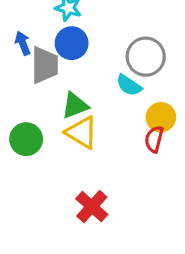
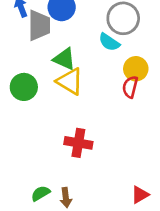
green triangle: (75, 105) -> (64, 59), turned 45
red cross: (92, 207) -> (78, 143), turned -32

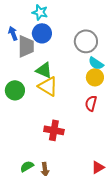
cyan semicircle: (109, 42) -> (96, 63), moved
red semicircle: (130, 87) -> (91, 103), moved

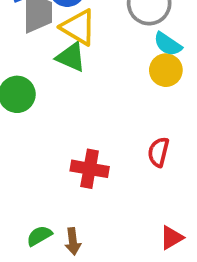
yellow triangle: (48, 86) -> (78, 27), moved
red semicircle: (91, 103) -> (158, 152), moved

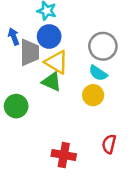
cyan semicircle: (168, 44) -> (98, 73), moved
yellow circle: (166, 70) -> (93, 95), moved

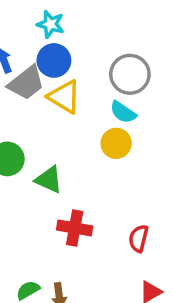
gray trapezoid: (30, 52) -> (26, 83), turned 52
green triangle: (52, 82) -> (49, 180), moved
red semicircle: (109, 144) -> (139, 238), moved

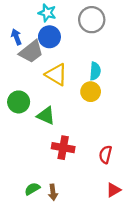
gray circle: (130, 74) -> (92, 20), moved
yellow triangle: (64, 97) -> (56, 75), moved
cyan semicircle: (123, 112) -> (95, 71), turned -120

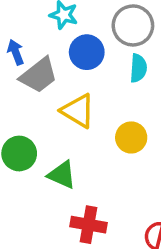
blue circle: (49, 37) -> (87, 52), moved
cyan semicircle: (95, 71) -> (138, 68), moved

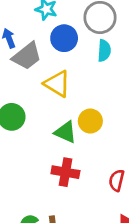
yellow circle: (131, 137) -> (90, 121), moved
green triangle: (62, 175) -> (65, 132), moved

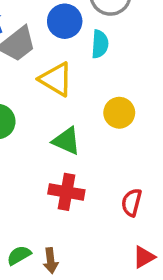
cyan semicircle: (104, 51) -> (100, 44), moved
yellow circle: (90, 121) -> (119, 113), moved

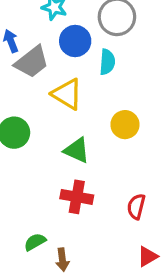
green semicircle: (19, 255) -> (35, 242), moved

